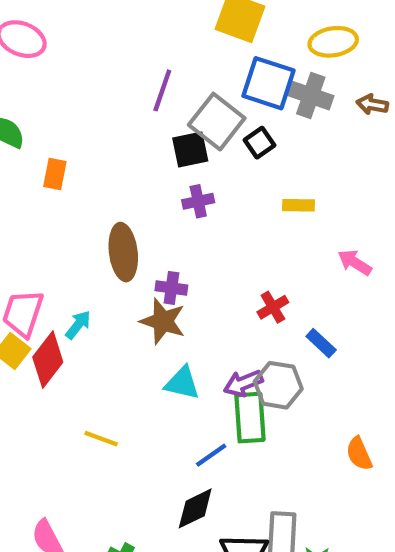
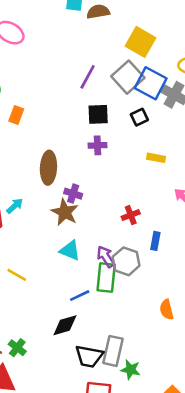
gray square: (217, 122) -> (128, 77), moved
blue rectangle: (321, 343) -> (155, 241), turned 48
purple arrow: (243, 383) -> (106, 257), turned 70

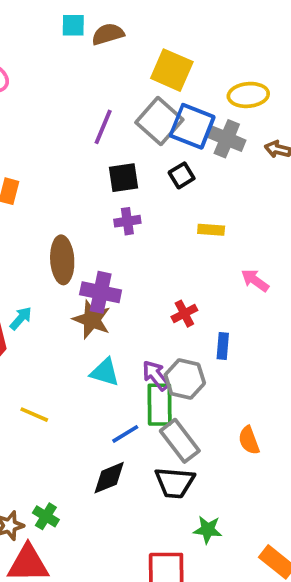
purple cross: (73, 194) -> (101, 292), size x1.5
gray rectangle: (113, 351) -> (180, 441), moved, turned -44
black trapezoid: (89, 356) -> (175, 483), moved

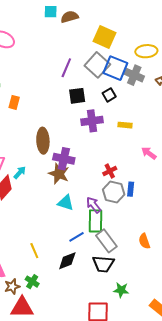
purple cross: (127, 221) -> (92, 121), moved, size x1.5
gray hexagon: (185, 379) -> (114, 192), moved
yellow line: (34, 415) -> (34, 251), moved, turned 42

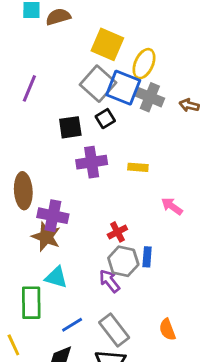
yellow ellipse: (146, 51) -> (144, 64), moved, turned -60
purple line: (66, 68) -> (29, 88), moved
black square: (109, 95) -> (105, 119), moved
purple arrow: (94, 205) -> (109, 281), moved
green rectangle: (95, 221) -> (31, 303), moved

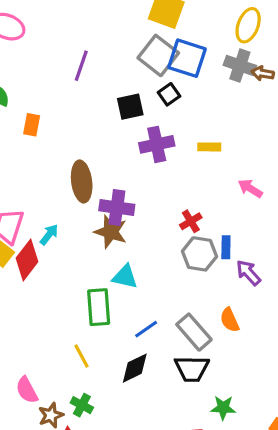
yellow ellipse: (144, 64) -> (248, 25), moved
gray cross: (150, 97) -> (240, 65), moved
purple arrow: (109, 281) -> (248, 273), moved
orange semicircle: (167, 330) -> (230, 320), moved

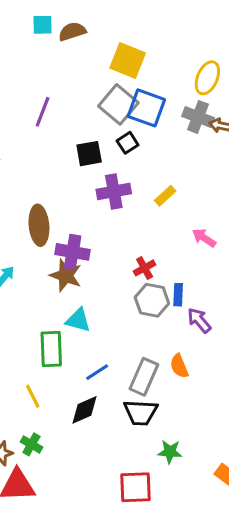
yellow rectangle: (209, 147) -> (165, 196), turned -45
gray rectangle: (194, 332) -> (144, 377), turned 63

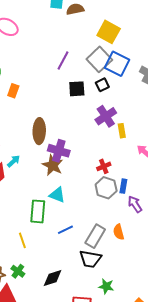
purple line: (43, 112) -> (63, 61), moved
purple cross: (114, 191) -> (106, 116), moved, turned -30
yellow rectangle: (165, 196) -> (122, 131), moved, turned -64
black diamond: (85, 410) -> (53, 278), moved

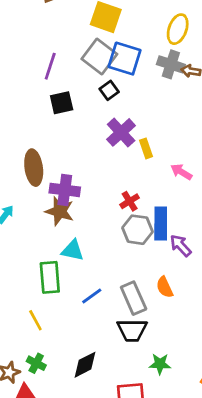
black square: (77, 89) -> (62, 103), moved
blue rectangle: (123, 186) -> (161, 224), size x1.6
gray rectangle: (95, 236) -> (134, 298), turned -45

